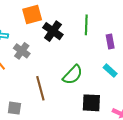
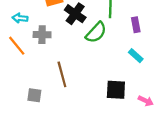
gray cross: (22, 51) -> (42, 35), turned -35
green semicircle: (73, 75) -> (96, 32), moved

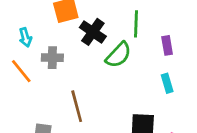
cyan arrow: (20, 18) -> (25, 37), turned -112
cyan rectangle: (136, 56) -> (167, 83), turned 32

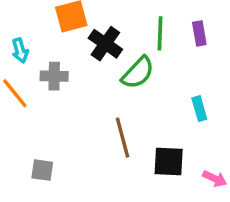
purple rectangle: (167, 45) -> (199, 33), moved
brown line: (77, 106) -> (122, 138), moved

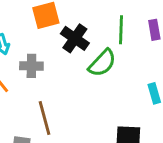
brown line: (122, 138) -> (44, 118), moved

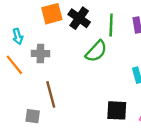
black cross: (75, 38) -> (79, 18), moved

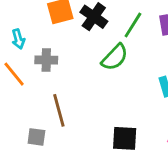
green line: (111, 25) -> (133, 25), turned 30
black square: (117, 110) -> (125, 138), moved

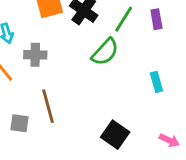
gray square: (36, 137) -> (20, 123), moved
black square: (125, 138) -> (115, 135), turned 32

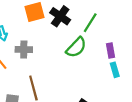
purple rectangle: (156, 19) -> (111, 51), moved

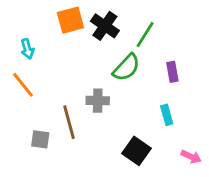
gray cross: (24, 49) -> (98, 101), moved
cyan rectangle: (115, 70) -> (167, 115), moved

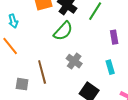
green semicircle: (126, 68) -> (63, 31), moved
gray cross: (98, 101) -> (74, 61), moved, turned 35

